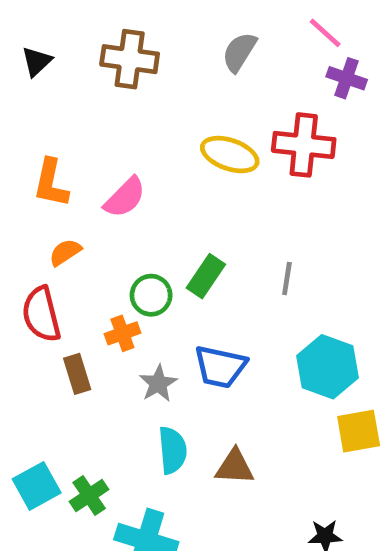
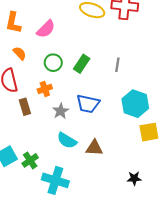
orange semicircle: (65, 252) -> (20, 53), turned 80
green circle: (151, 295) -> (53, 63), moved
cyan semicircle: (173, 450) -> (67, 140), turned 126

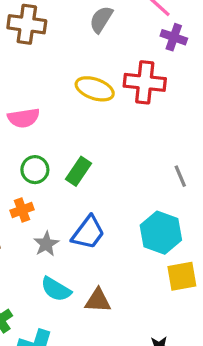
pink semicircle: (46, 29) -> (24, 118), turned 36
gray line: (117, 65) -> (180, 176), moved, turned -32
blue trapezoid: (88, 104) -> (88, 233), turned -65

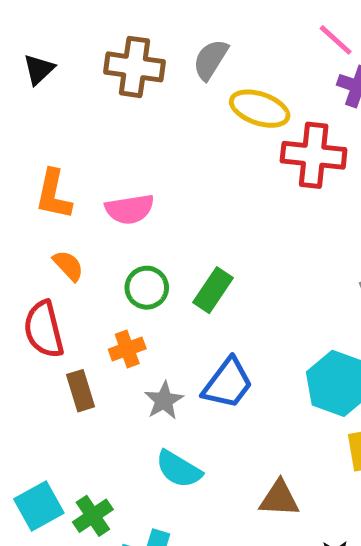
gray semicircle: (101, 19) -> (211, 60), moved
yellow ellipse: (95, 89) -> (260, 109), moved
brown triangle: (98, 300) -> (279, 499), moved

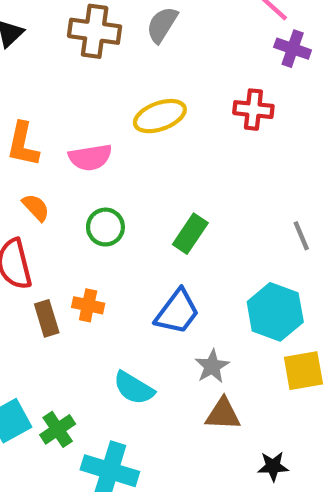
yellow ellipse: (260, 109) -> (160, 116), moved, turned -39
red cross: (314, 155) -> (253, 110), size x0.7
green rectangle: (213, 290) -> (190, 234), moved
orange cross: (127, 349) -> (88, 305), moved, turned 32
gray star: (164, 400) -> (212, 366), moved

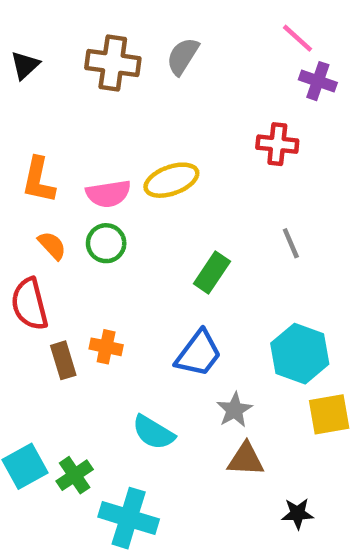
yellow ellipse: (160, 116) -> (171, 180), moved
green circle: (105, 227) -> (106, 243), moved
gray line: (301, 236) -> (291, 243), moved

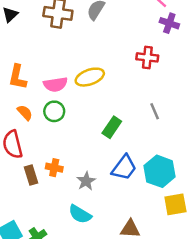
blue trapezoid: (198, 354) -> (124, 168), moved
gray star: (234, 410) -> (86, 181), moved

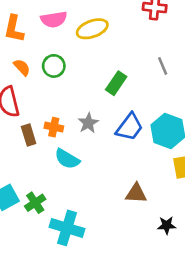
pink semicircle: (55, 84) -> (54, 19), moved
gray star: (86, 181) -> (88, 123), moved
cyan semicircle: (80, 214) -> (67, 159), moved

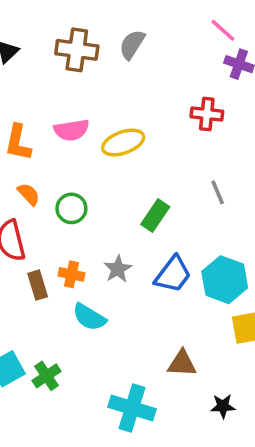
green circle: (54, 66) -> (71, 208), moved
cyan cross: (67, 228) -> (132, 408), moved

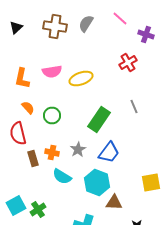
pink line: (223, 30) -> (120, 18), moved
red cross: (207, 114) -> (128, 62), turned -36
green rectangle: (155, 216) -> (99, 120), size x1.4
cyan hexagon: (225, 280) -> (97, 182), moved

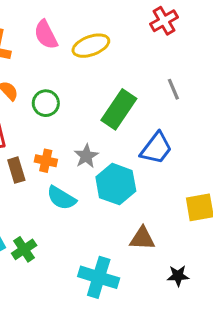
pink semicircle: (52, 72) -> (46, 35), turned 72
blue trapezoid: (109, 152) -> (156, 148), moved
cyan hexagon: (97, 182) -> (116, 184), moved

